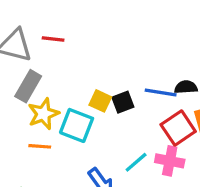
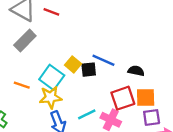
blue line: (161, 93) -> (103, 60), moved
yellow star: (43, 114) -> (51, 97), moved

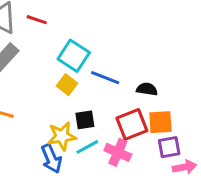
black square: (89, 70) -> (85, 120), moved
cyan square: (52, 77) -> (74, 56), moved
yellow star: (51, 97) -> (62, 136), moved

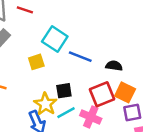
yellow square: (67, 85) -> (36, 62), moved, turned 35
orange square: (160, 122) -> (125, 92), turned 30
yellow star: (62, 136) -> (45, 104), turned -30

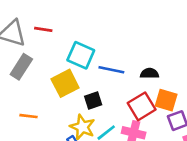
yellow square: (36, 62) -> (65, 83), size x1.5
black square: (64, 91) -> (93, 100), moved

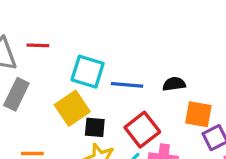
black square: (93, 100) -> (95, 127), moved, turned 30
red square: (142, 106) -> (142, 130), moved

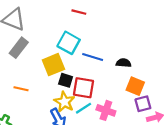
red line: (38, 45) -> (79, 12), moved
red square: (142, 130) -> (83, 88), moved, turned 35

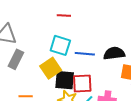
black semicircle: (124, 63) -> (114, 53), size x1.5
black square: (66, 80) -> (65, 80), size x1.5

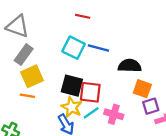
blue line: (85, 54) -> (98, 48), moved
yellow square: (51, 68) -> (32, 76), moved

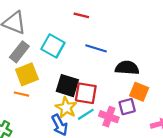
cyan square: (74, 48) -> (53, 46), moved
purple square: (151, 106) -> (127, 107), moved

